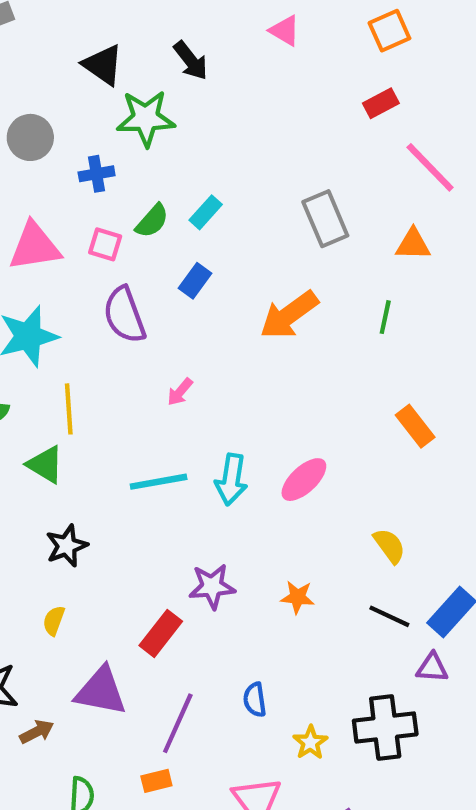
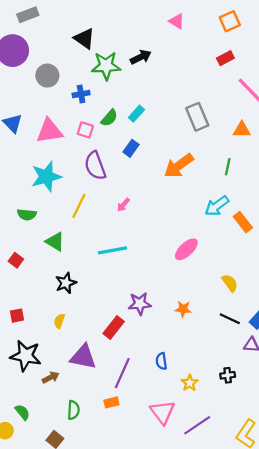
black arrow: (191, 61) -> (141, 57), moved, turned -78
yellow line: (69, 409) -> (79, 206), moved, turned 30
cyan arrow: (231, 480) -> (217, 206), moved, turned 45
black cross: (385, 727) -> (228, 375), size x0.5

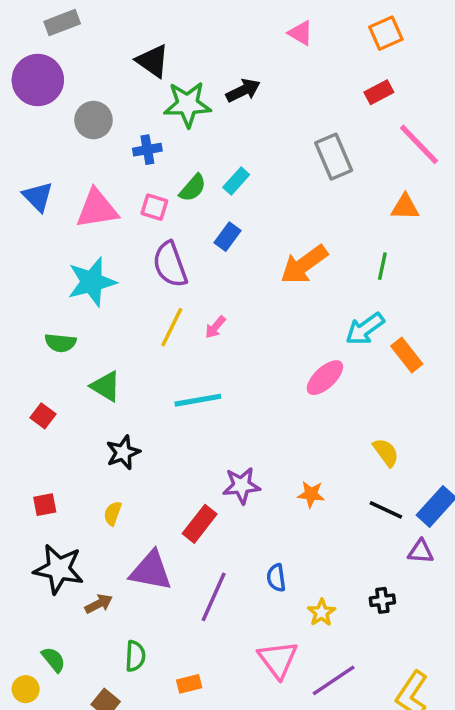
gray rectangle: (197, 117) -> (334, 157), moved
yellow line: (79, 206) -> (172, 327), moved
pink ellipse: (186, 249) -> (325, 378), moved
orange rectangle: (111, 402) -> (189, 684), moved

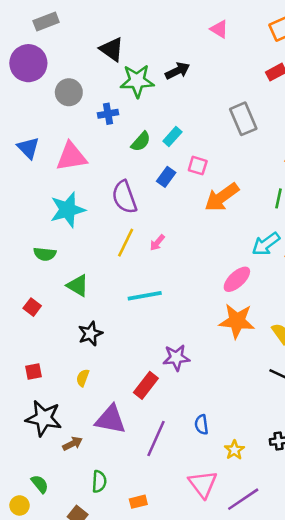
pink square: (154, 207) -> (198, 166), moved
orange star: (311, 494) -> (237, 321), moved, size x1.8

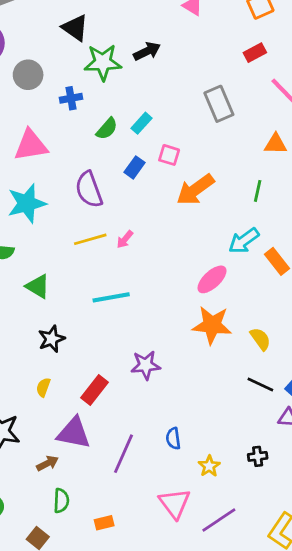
yellow line: (126, 243) -> (90, 239), turned 48
red rectangle: (146, 385) -> (94, 390), moved
brown arrow: (73, 444) -> (47, 463), moved

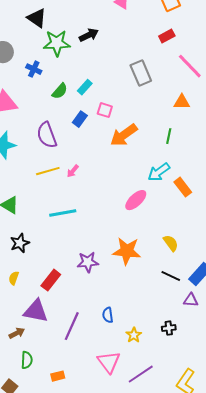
blue cross: (71, 98) -> (34, 69), turned 35
orange star: (212, 325) -> (127, 251), moved

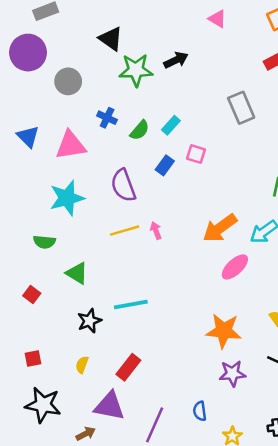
blue cross: (34, 69) -> (107, 118), moved
orange arrow: (124, 135) -> (220, 228), moved
pink arrow: (73, 171) -> (156, 231), turned 120
cyan line: (63, 213) -> (131, 305), moved
purple star: (88, 262) -> (232, 373), moved

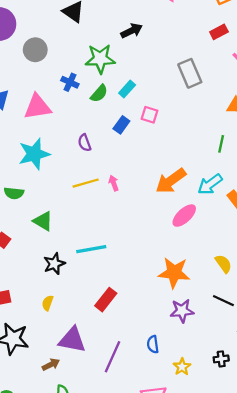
green star: (136, 70) -> (100, 59), moved
purple semicircle: (123, 185) -> (85, 143), size x0.6
red rectangle: (128, 367) -> (106, 300), moved

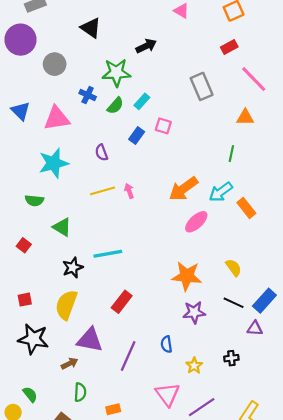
yellow semicircle: (48, 303) -> (66, 305), size x2.0

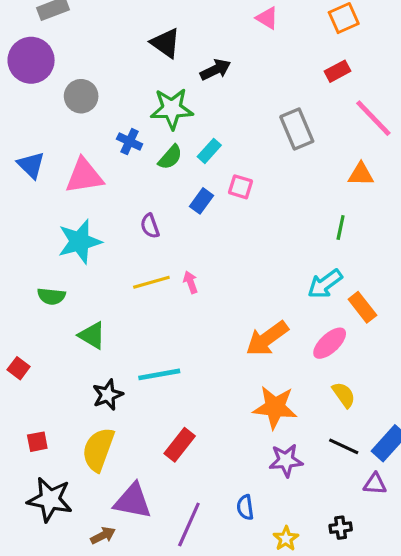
black triangle: (91, 28) -> (165, 43), moved
orange arrow: (183, 189) -> (267, 338), moved
pink ellipse: (196, 222) -> (330, 343), moved
red square: (24, 245) -> (19, 368), moved

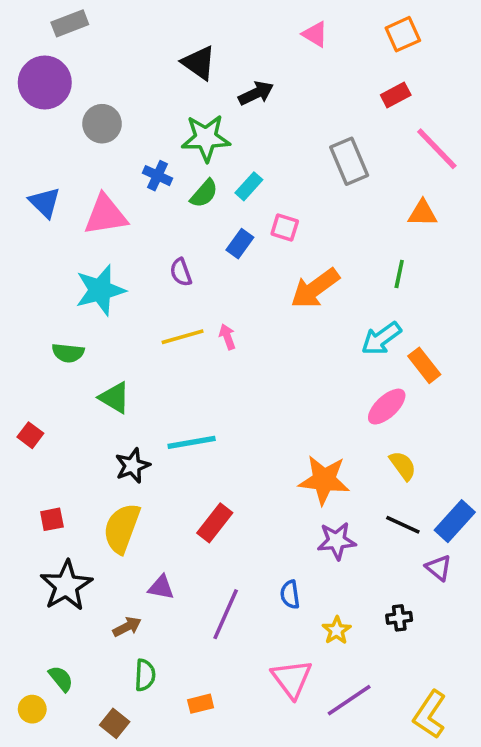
orange arrow: (267, 338) -> (315, 288), moved
purple triangle: (375, 484) -> (439, 568), turned 35
black star: (50, 500) -> (66, 586), turned 30
purple triangle: (133, 501) -> (161, 587), size x0.6

